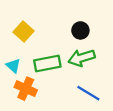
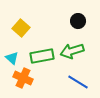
black circle: (80, 30) -> (78, 21), moved

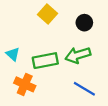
yellow square: (21, 28) -> (47, 14), moved
cyan triangle: (12, 58) -> (13, 54), moved

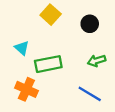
cyan triangle: (13, 54) -> (22, 48), moved
green arrow: (78, 55) -> (97, 61), moved, size x0.7

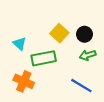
yellow square: (51, 15) -> (59, 33), moved
black circle: (90, 24) -> (84, 34), moved

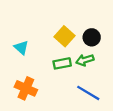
green arrow: (88, 55) -> (85, 60), moved
green rectangle: (44, 58) -> (62, 63), moved, size x0.7

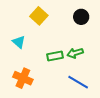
yellow square: (64, 36) -> (39, 16), moved
black circle: (92, 37) -> (81, 17), moved

